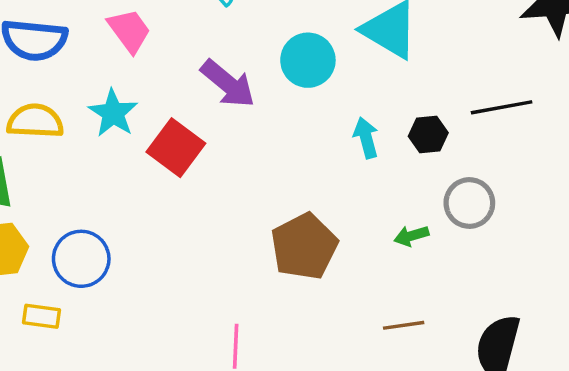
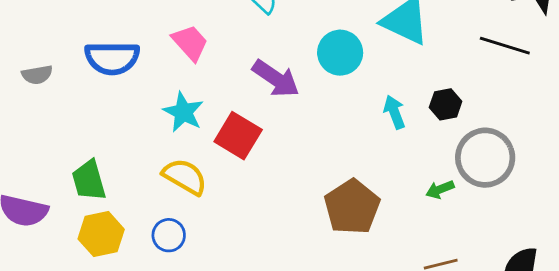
black line: (502, 107) -> (505, 46), moved, turned 33
yellow semicircle: (35, 121) -> (185, 177), moved, turned 33
gray circle: (469, 203) -> (485, 158), size x1.4
blue circle: (81, 259) -> (169, 235), size x0.7

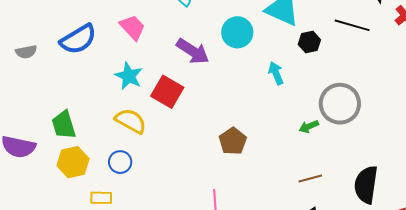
blue semicircle: (112, 58) -> (78, 39), turned -30
black hexagon: (446, 104) -> (309, 42), moved
brown pentagon: (352, 207) -> (233, 141), moved, size x0.7

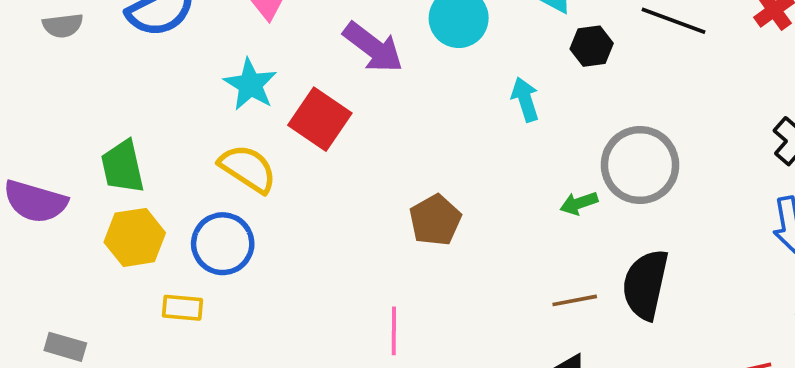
blue circle: (120, 162) -> (223, 244), size x1.4
black semicircle: (366, 185) -> (645, 284), moved

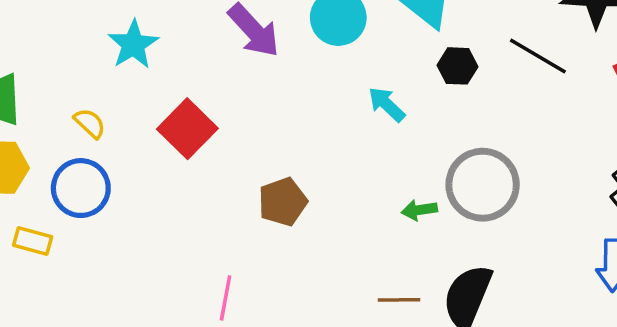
cyan arrow: (525, 99) -> (387, 104), turned -39
red square: (320, 119) -> (187, 129), moved
yellow semicircle: (248, 169) -> (90, 123), moved, size x0.6

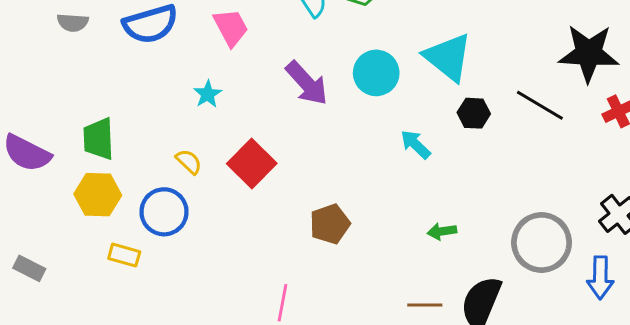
cyan star: (133, 44) -> (208, 94), size x0.7
yellow semicircle: (90, 123) -> (189, 162), moved
gray circle: (483, 185) -> (542, 242), moved

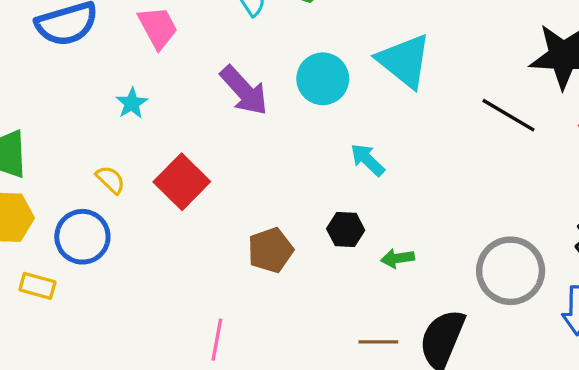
black hexagon: (474, 113) -> (346, 230), moved

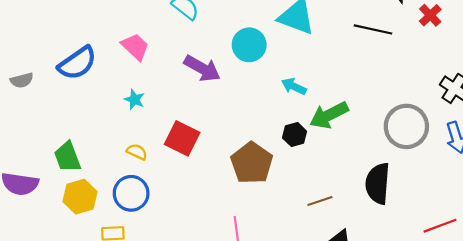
brown pentagon: (270, 250) -> (252, 163), size x1.4
green arrow: (398, 258) -> (329, 115), moved, size x1.8
brown line: (378, 342) -> (320, 201), moved

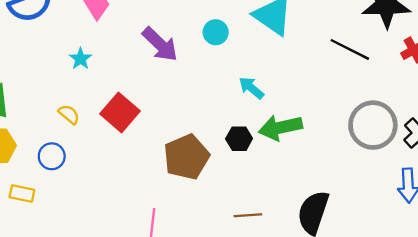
cyan circle: (249, 45) -> (216, 32), size x0.7
gray circle: (406, 126) -> (373, 125), moved
blue circle: (131, 193) -> (52, 156), size x0.7

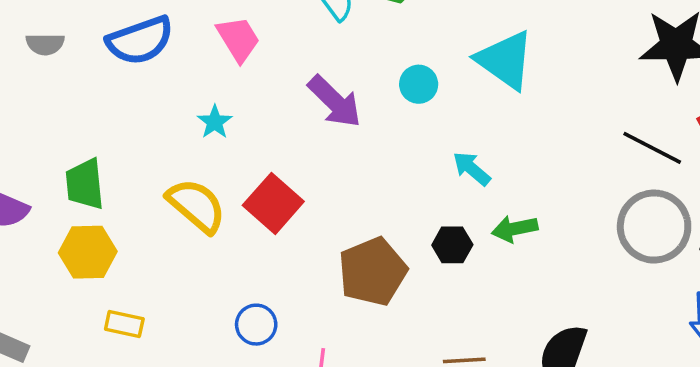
black line: (350, 49) -> (652, 148), moved
yellow semicircle: (69, 114) -> (196, 205), size x1.8
green arrow: (280, 128) -> (515, 229), size x0.7
blue circle: (52, 156) -> (256, 325), moved

